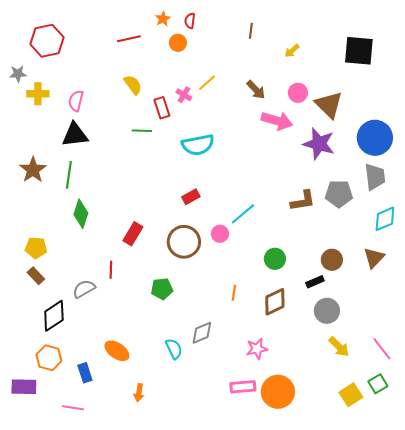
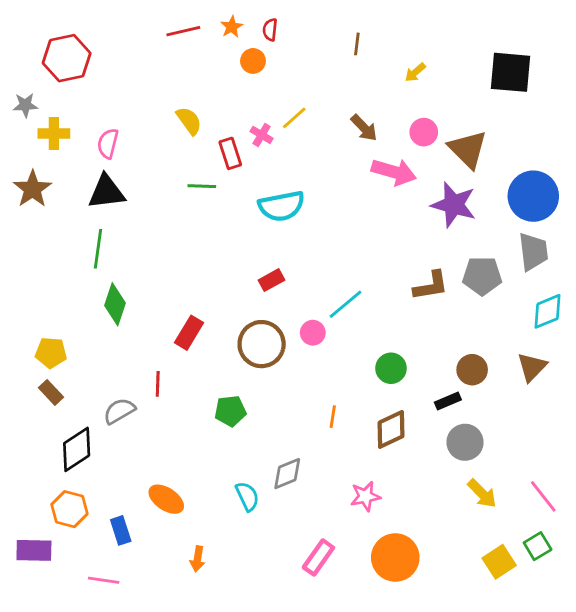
red line: (129, 39) -> (183, 31), moved
brown star: (33, 170) -> (32, 189), moved
pink rectangle: (243, 387) -> (318, 557), moved, turned -50

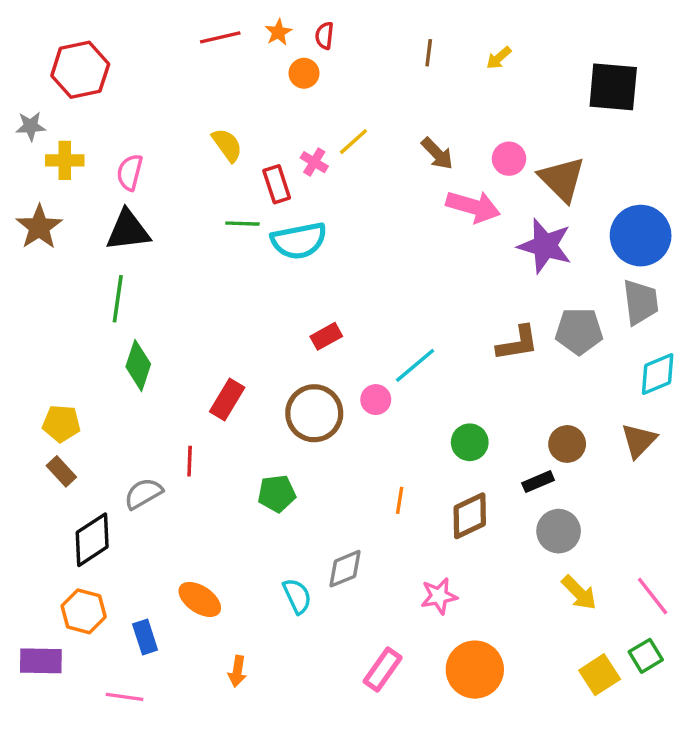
yellow arrow: (415, 72) -> (499, 58), moved
cyan semicircle: (281, 206) -> (299, 241), moved

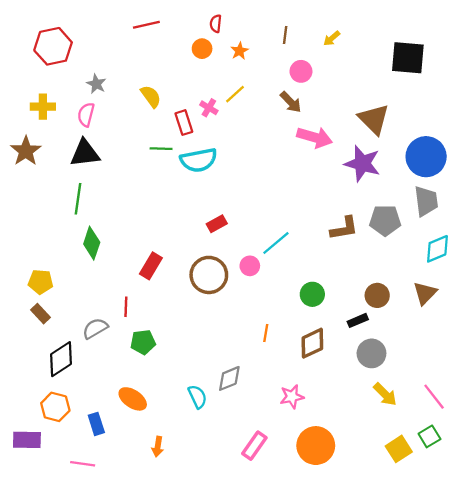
orange star: (278, 32) -> (240, 51), moved
gray star: (31, 126) -> (96, 84), moved, turned 30
pink circle: (509, 159) -> (301, 71), moved
green pentagon: (277, 494) -> (143, 342), moved

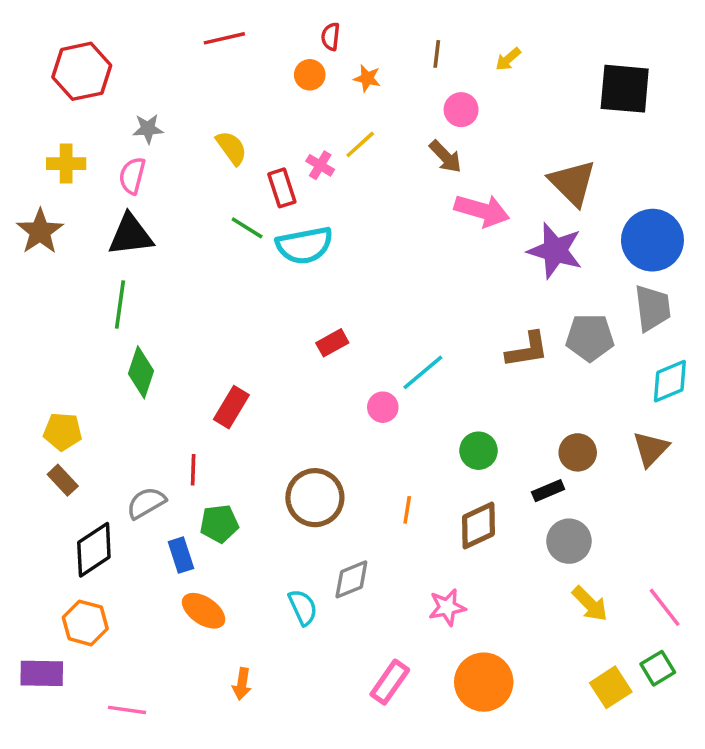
orange star: (240, 51) -> (367, 78), turned -30
gray star: (96, 84) -> (148, 129), turned -30
green line: (161, 149) -> (247, 228), turned 30
brown circle: (209, 275) -> (315, 498), moved
blue rectangle: (96, 424) -> (181, 555), moved

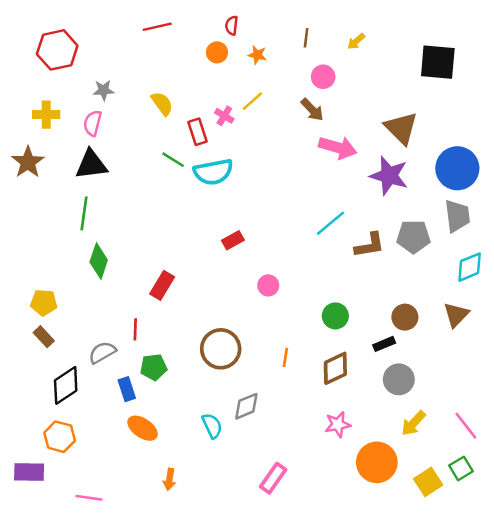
cyan line: (423, 372) -> (330, 223), moved
yellow arrow: (590, 604) -> (413, 423), turned 88
pink star: (447, 607) -> (338, 424), moved
orange circle: (484, 682) -> (377, 462), moved

